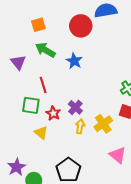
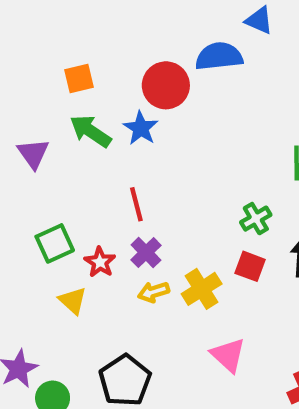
blue star: (74, 61) -> (141, 128), moved
red line: (43, 85) -> (136, 204), moved
green square: (31, 105) -> (55, 243), turned -36
yellow arrow: (80, 126) -> (154, 292), turned -120

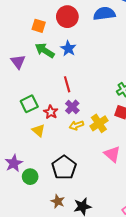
orange square: (79, 79) -> (39, 26), turned 32
red circle: (166, 85) -> (67, 17), moved

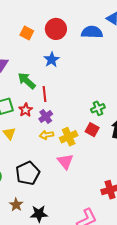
green arrow: (45, 50) -> (27, 81), moved
red star: (51, 112) -> (26, 110), moved
pink triangle: (112, 154) -> (65, 162), moved

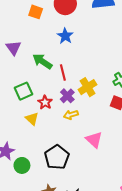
red star: (26, 110) -> (45, 102), moved
yellow cross: (69, 137) -> (88, 87), moved

